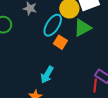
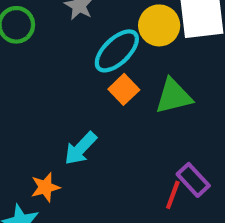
green triangle: (82, 28) -> (174, 96), moved

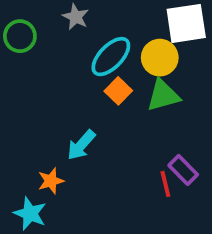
yellow circle: (159, 25) -> (160, 58), moved
red line: (173, 195) -> (165, 184), turned -32

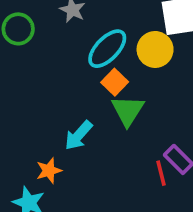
green triangle: (163, 95) -> (128, 111), moved, turned -42

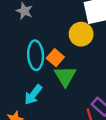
cyan ellipse: (107, 49) -> (36, 55), moved, turned -44

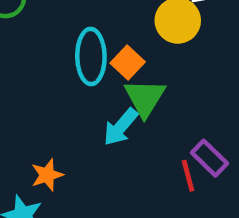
cyan arrow: (33, 95) -> (121, 127), moved

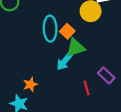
green triangle: (145, 98) -> (76, 48), turned 42
red line: (188, 176) -> (87, 88), moved

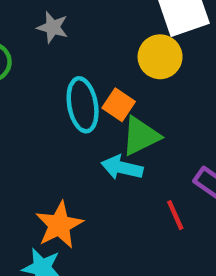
cyan arrow: (64, 61) -> (122, 168), turned 72
orange star: (30, 84) -> (59, 225), size x1.5

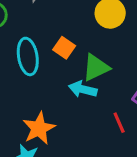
cyan ellipse: (83, 105) -> (28, 56), moved
orange square: (119, 105) -> (64, 48), moved

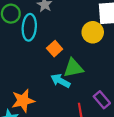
cyan ellipse: (28, 56) -> (29, 27), moved

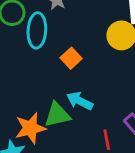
green triangle: (73, 68) -> (57, 115), moved

